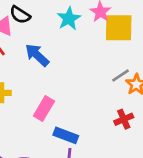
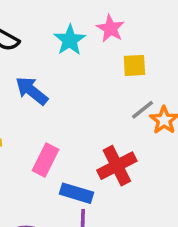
yellow square: (119, 28) -> (134, 65), moved, size x0.6
red cross: (124, 119) -> (117, 166), moved, size x1.5

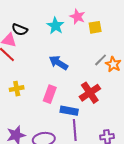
yellow square: (134, 65) -> (95, 27), moved
blue arrow: (32, 91) -> (58, 63), moved

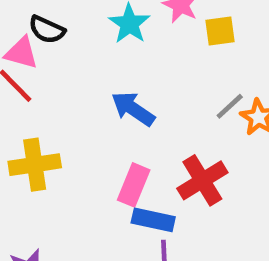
yellow cross: (17, 89) -> (35, 165), size x1.5
pink rectangle: (50, 94) -> (134, 185), moved

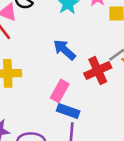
red cross: (202, 180) -> (98, 70), moved

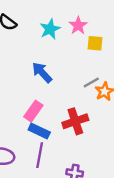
red cross: (98, 70) -> (75, 121), moved

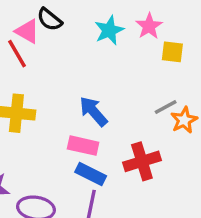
blue arrow: (42, 72) -> (93, 111), moved
pink rectangle: (33, 111) -> (83, 146), turned 66

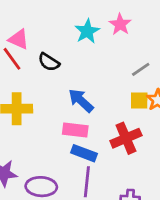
black semicircle: (50, 19) -> (49, 62), moved
yellow square: (172, 52) -> (139, 101), moved
gray line: (166, 107) -> (141, 69), moved

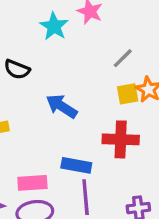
pink rectangle: (75, 130) -> (32, 183), moved
red cross: (126, 138) -> (121, 139), turned 36

